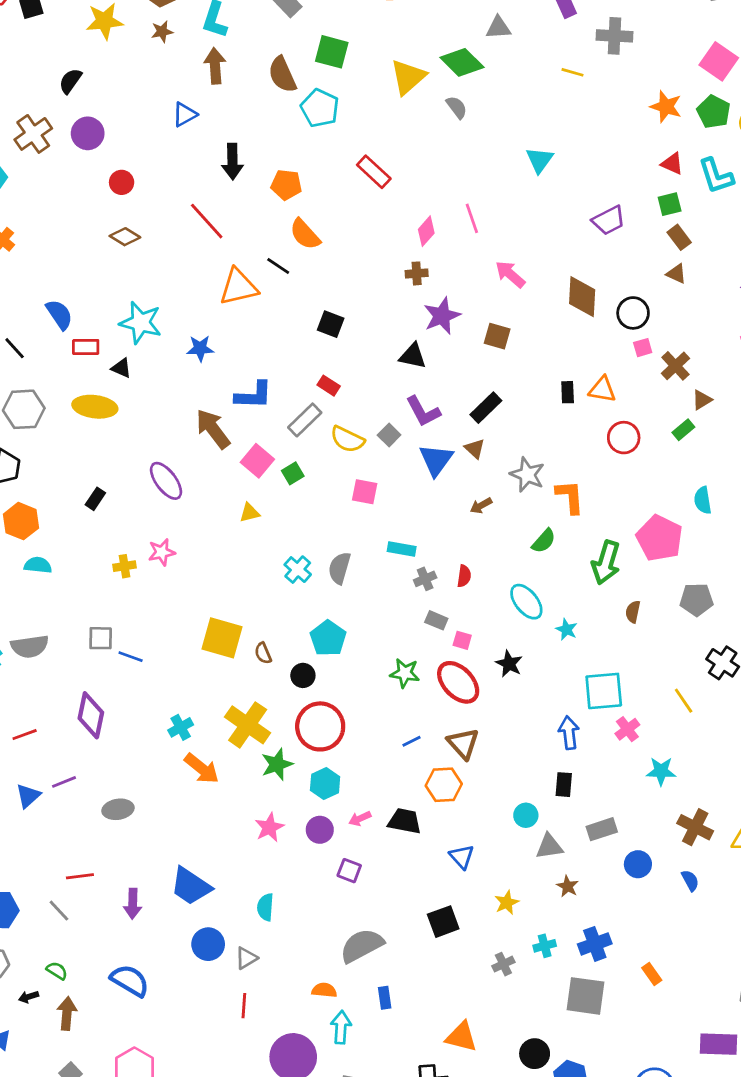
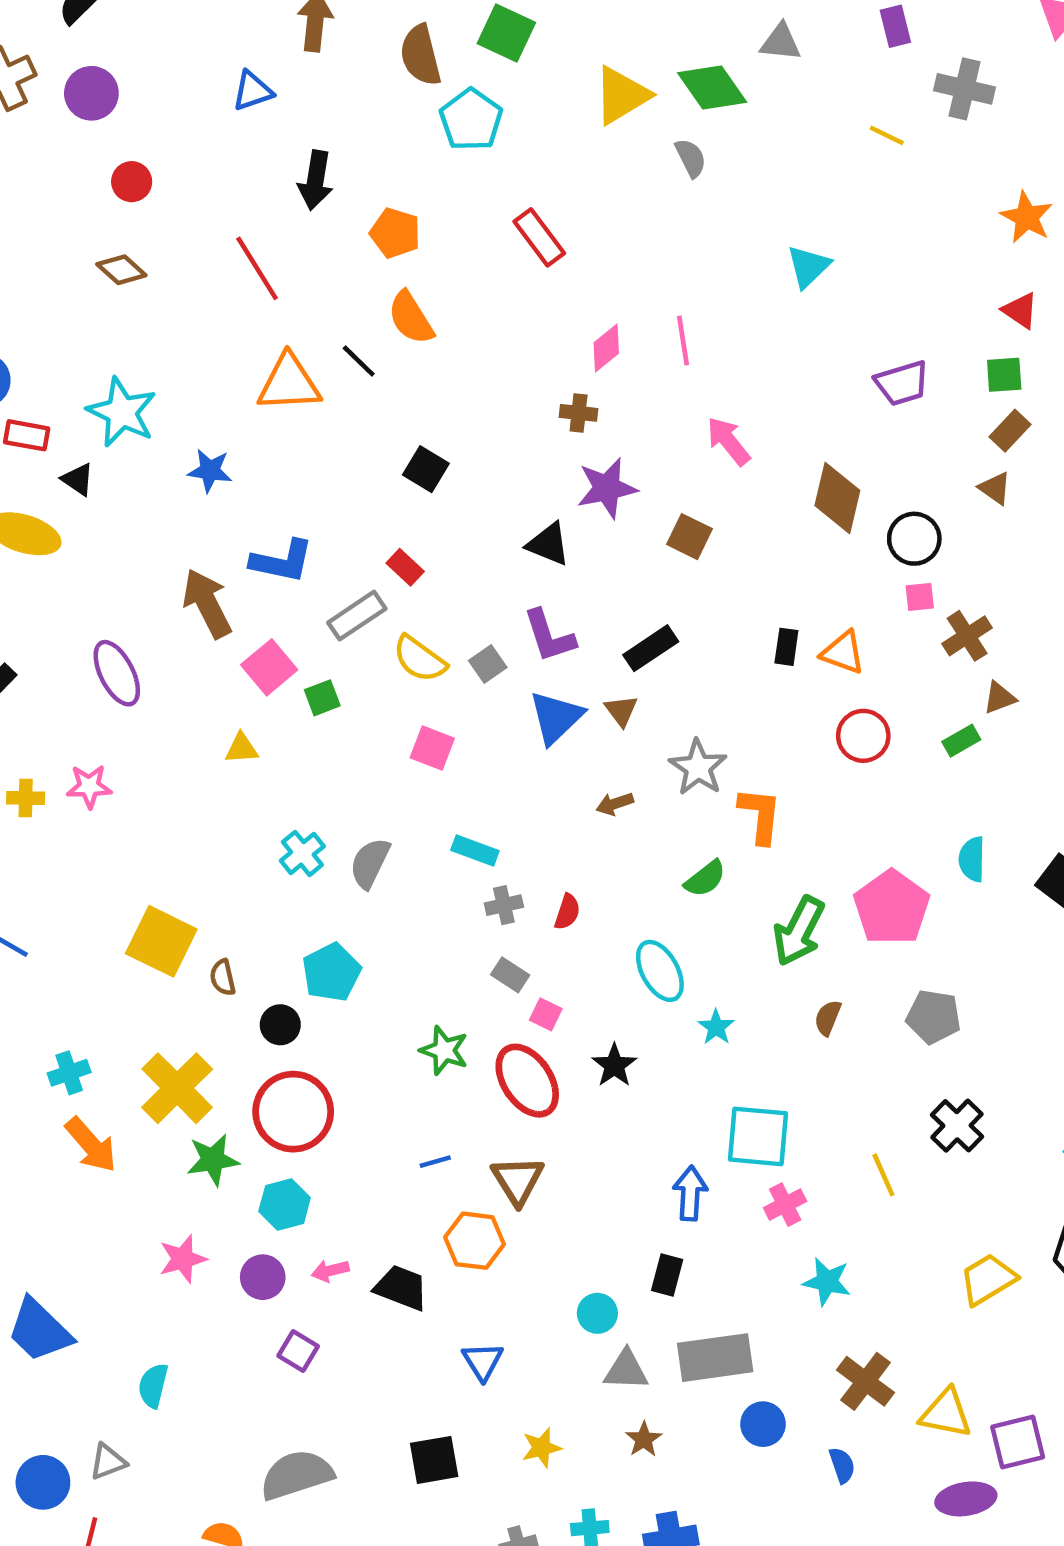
brown rectangle: (679, 237) -> (1010, 431), turned 70
gray rectangle: (602, 829) -> (715, 1358), size x1.5
blue circle: (208, 944) -> (43, 1482), moved

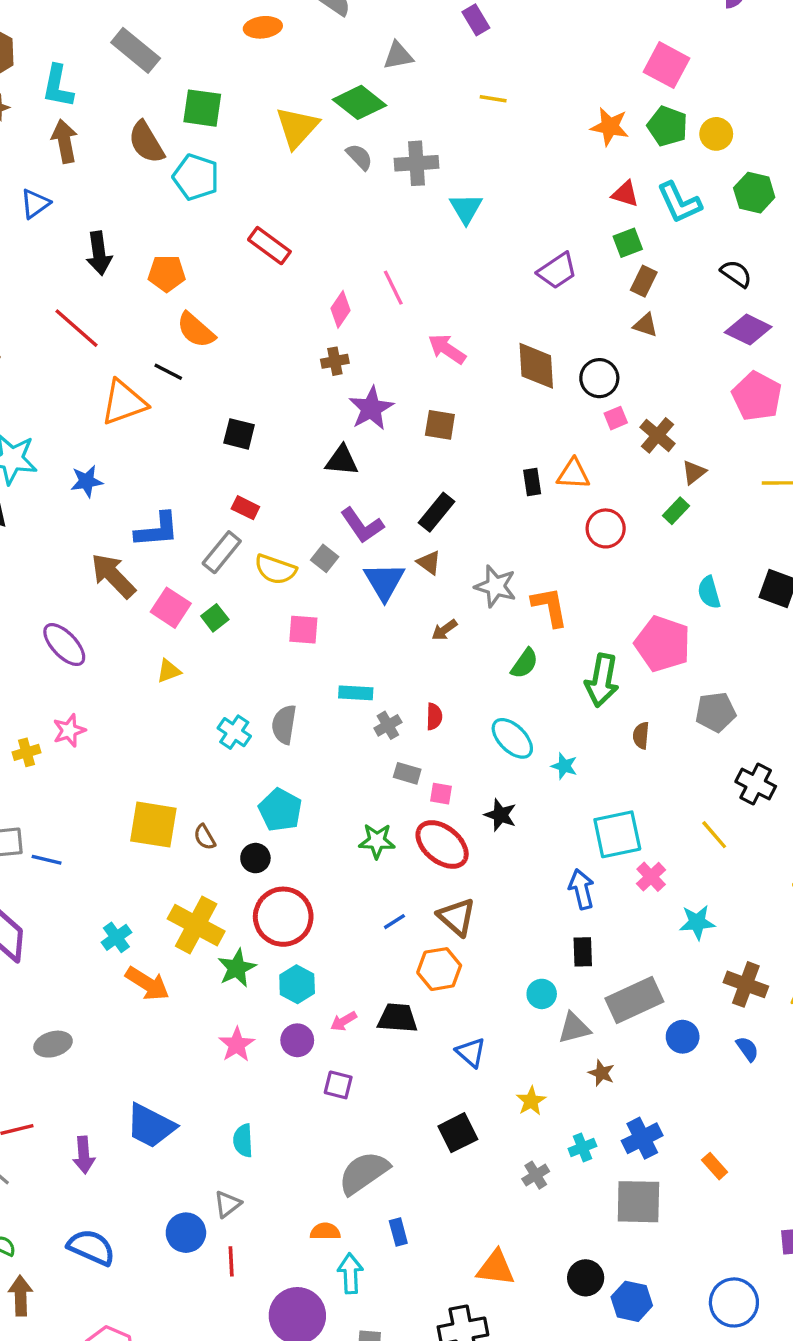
gray cross: (964, 89) -> (416, 163), moved

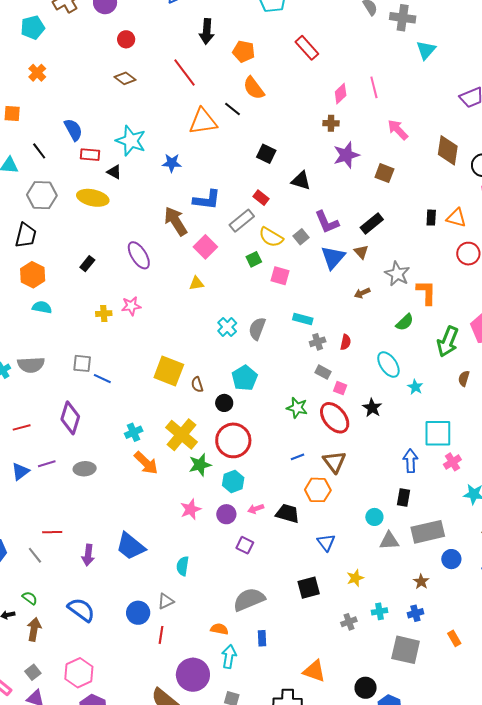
black triangle: (342, 460) -> (301, 181), moved
green square: (215, 618) -> (254, 259), moved
gray ellipse: (53, 1044) -> (85, 469), moved
brown star: (602, 1073) -> (421, 582), moved
blue cross: (642, 1138) -> (415, 613), size x0.7

